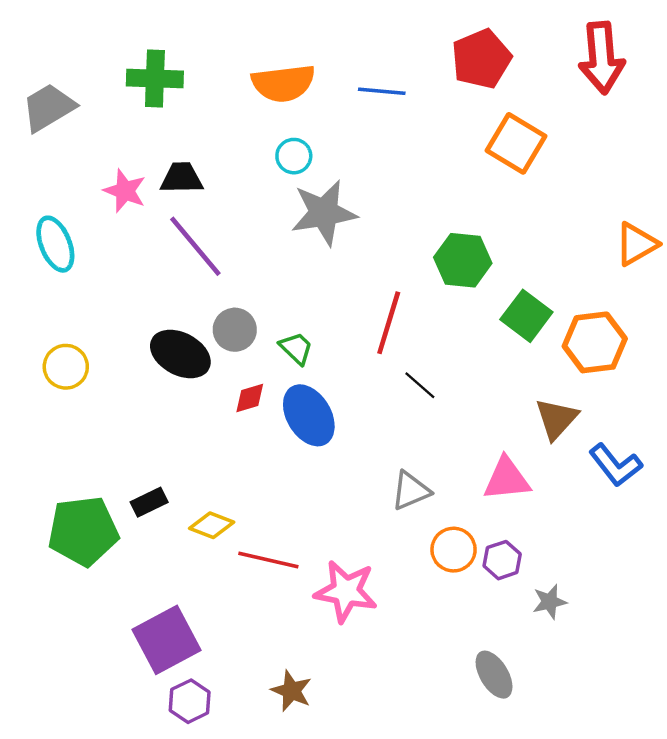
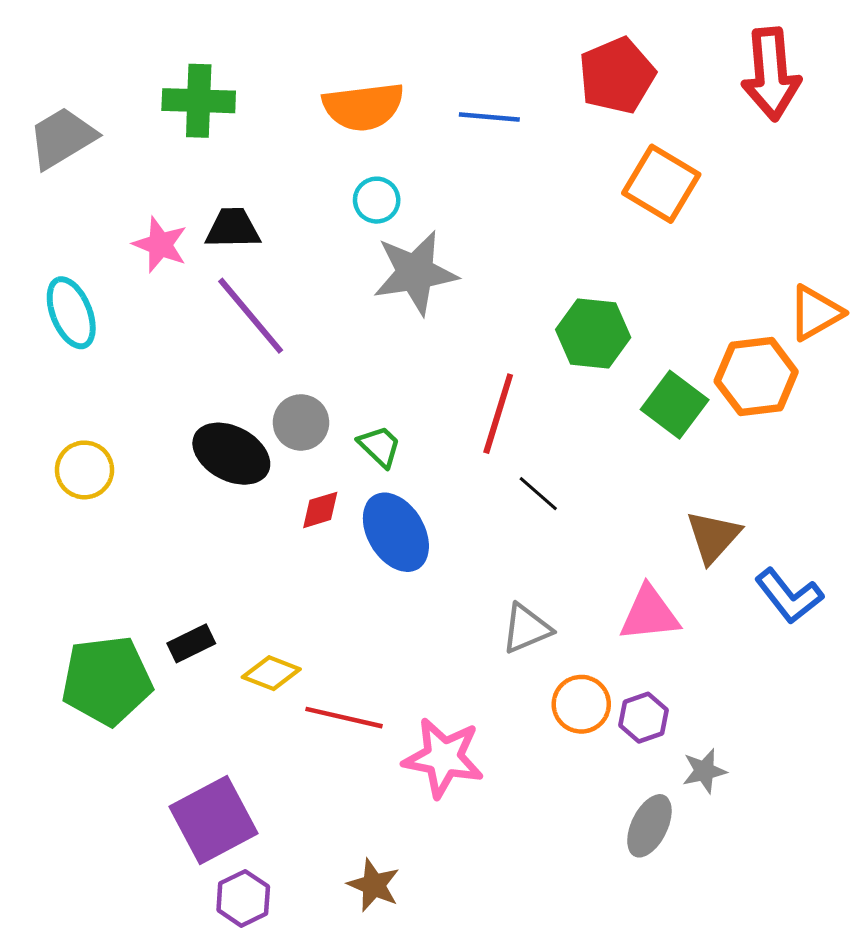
orange hexagon: (595, 342) -> (756, 377), moved
gray ellipse: (494, 675) -> (649, 826), moved, turned 57

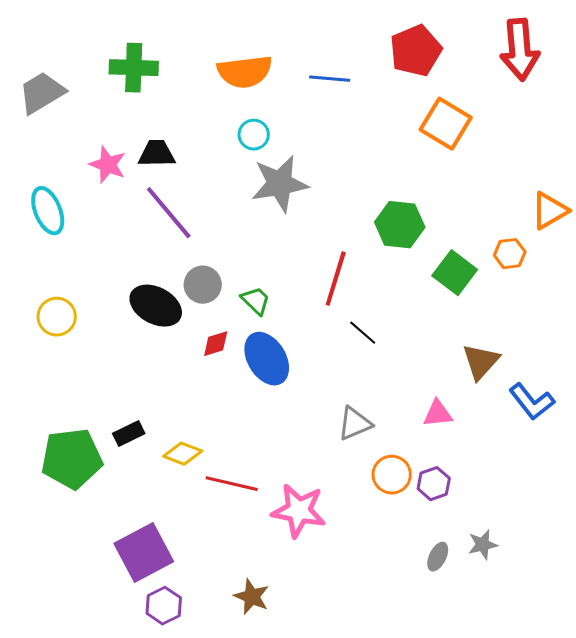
orange hexagon: (756, 377) -> (510, 254), size x0.6
pink triangle: (649, 614) -> (438, 414), size x0.7
gray star: (704, 771) -> (483, 545), moved
gray ellipse: (649, 826) -> (438, 557), size x0.7

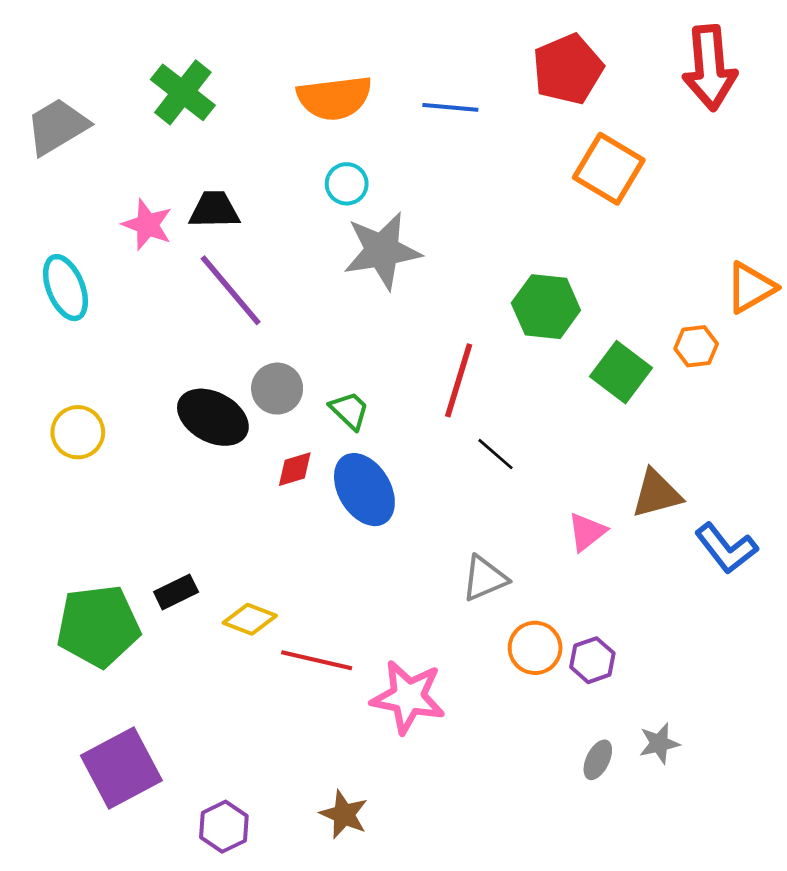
green cross: (134, 68) -> (183, 92), turned 36
brown triangle: (481, 362) -> (657, 494), turned 33
pink triangle: (438, 414) -> (587, 532), moved, turned -32
purple square: (144, 553) -> (121, 768), moved

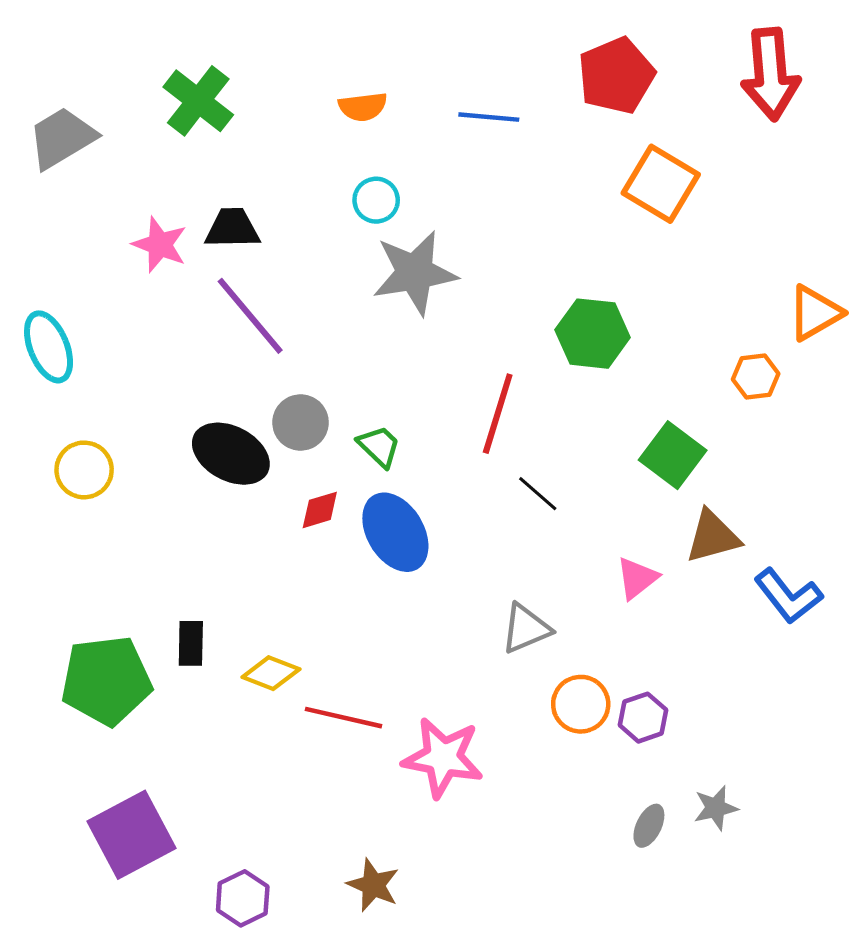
orange semicircle: (334, 98) -> (363, 107), size x0.6
cyan ellipse: (66, 288) -> (49, 347), moved
green square: (621, 372) -> (673, 455), moved
black rectangle: (176, 592) -> (191, 643), turned -63

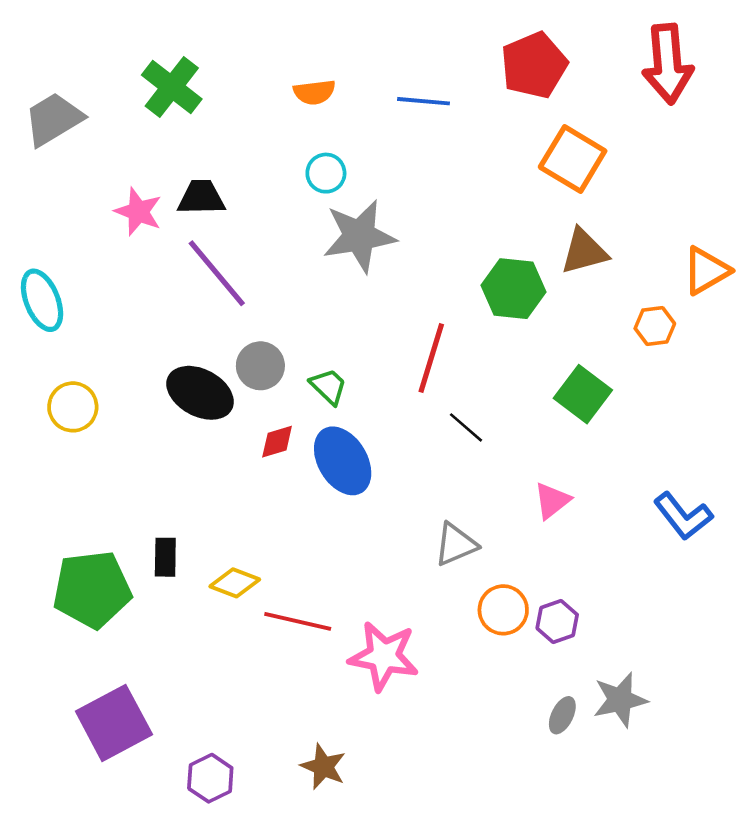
brown triangle: (713, 537) -> (584, 251), moved
gray star: (716, 808) -> (620, 700), size x1.4

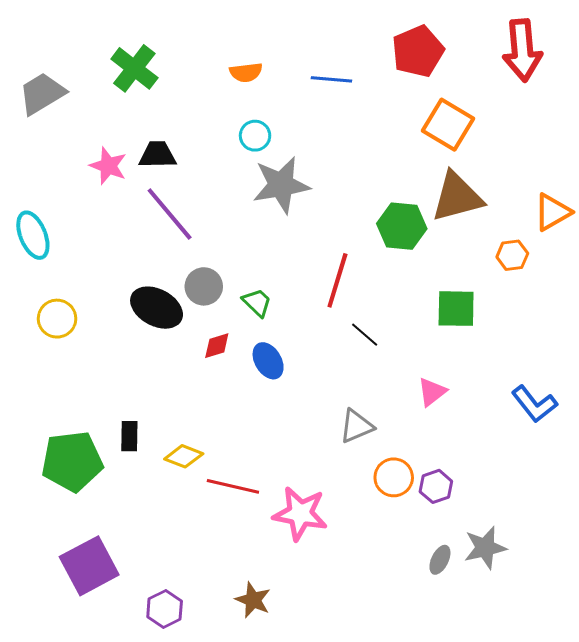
brown triangle: (584, 251) -> (457, 197), size x1.4
green square: (583, 394) -> (456, 309), turned -36
blue ellipse: (343, 461) -> (268, 361), size x0.7

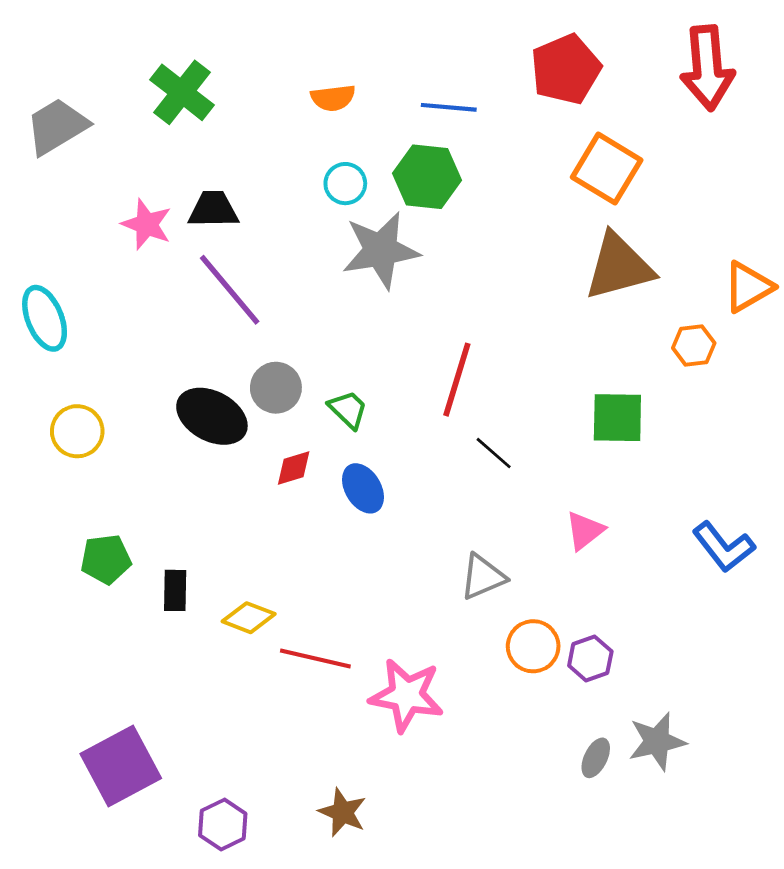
green hexagon: (402, 226) -> (427, 177), moved
green pentagon: (72, 461) -> (106, 559), moved, size x0.6

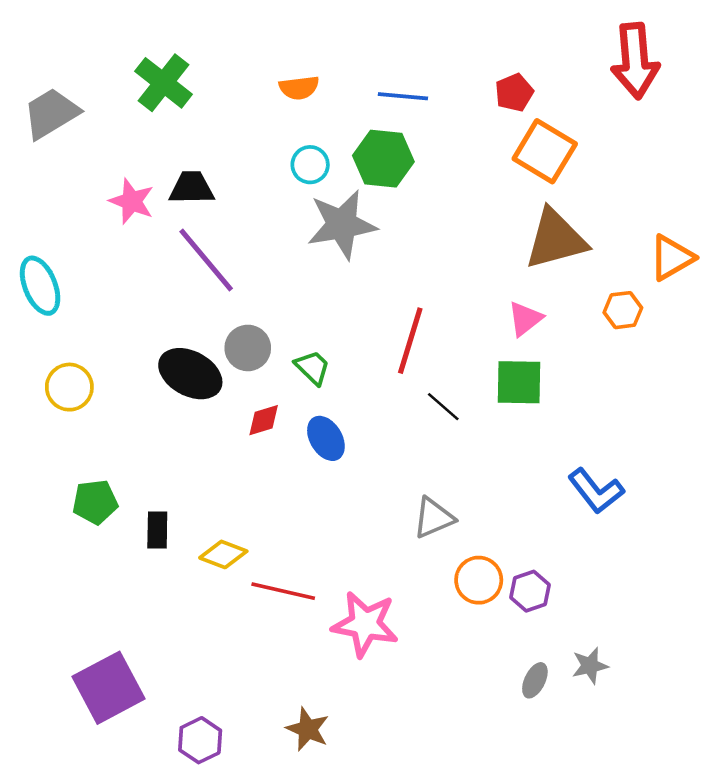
red pentagon: (566, 69) -> (514, 93), moved, size x0.6
green square: (617, 418) -> (519, 382), moved
pink triangle: (585, 531) -> (525, 319), moved
blue L-shape: (724, 547) -> (596, 491), moved
gray star: (657, 742) -> (590, 666), size x0.7

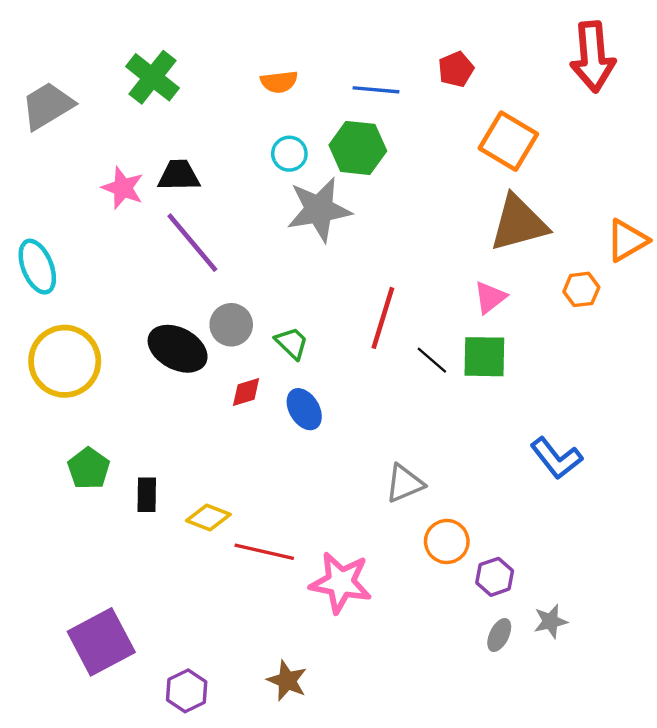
red pentagon: (514, 93) -> (456, 69), moved
yellow circle: (69, 387) -> (65, 361), size x1.6
black line: (443, 407) -> (432, 360), moved
green pentagon: (95, 502) -> (89, 468), turned -30
purple hexagon: (530, 591) -> (495, 577), moved

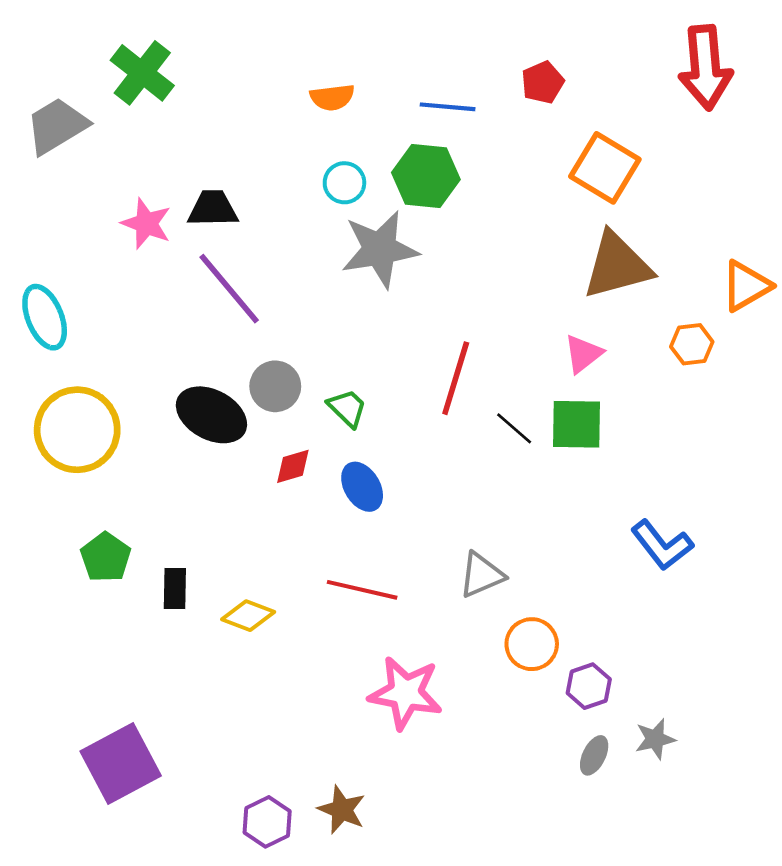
green cross: (152, 77) -> (142, 73), moved
red line: (264, 552) -> (362, 590), moved
purple hexagon: (187, 691) -> (267, 822), moved

